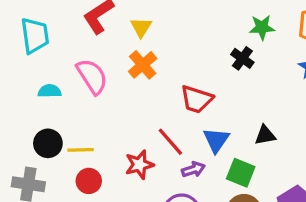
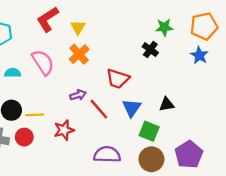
red star: (139, 165) -> (64, 130), moved
purple arrow: (193, 170) -> (78, 95), moved
red circle: (89, 181) -> (24, 137), moved

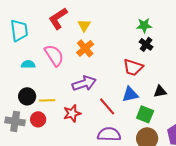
green star: (164, 27) -> (144, 25), moved
red trapezoid: (118, 79) -> (133, 67), moved
purple arrow: (78, 95) -> (84, 83), size x1.6
blue triangle: (132, 108) -> (130, 94), turned 42
red line: (99, 109) -> (107, 106), moved

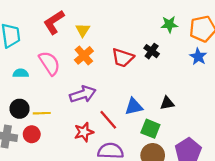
green star: (144, 25) -> (169, 24), moved
red trapezoid: (133, 67) -> (123, 58), moved
red star: (72, 113) -> (84, 132), moved

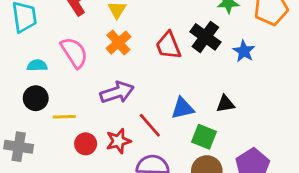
black cross: (152, 51) -> (205, 37), size x1.5
blue star: (198, 57) -> (244, 51), moved
red trapezoid: (123, 58) -> (168, 45), turned 50
black circle: (20, 109) -> (36, 98), moved
red circle: (32, 134) -> (86, 144), moved

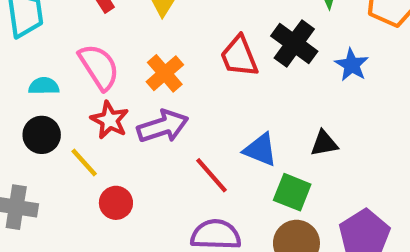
orange cross: (118, 43) -> (165, 73), moved
blue triangle: (183, 108) -> (260, 150), turned 35
yellow line: (64, 117) -> (84, 162), turned 50
red star: (118, 141) -> (110, 120), moved, turned -30

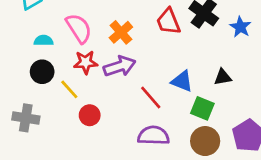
red star: (110, 120) -> (86, 62), turned -30

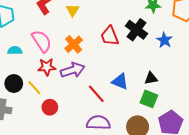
black circle: (42, 72) -> (14, 83), moved
green square: (202, 108) -> (149, 99), moved

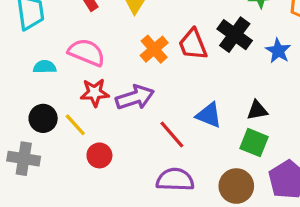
pink semicircle: (42, 41) -> (87, 52), turned -35
orange cross: (74, 44) -> (154, 49), moved

